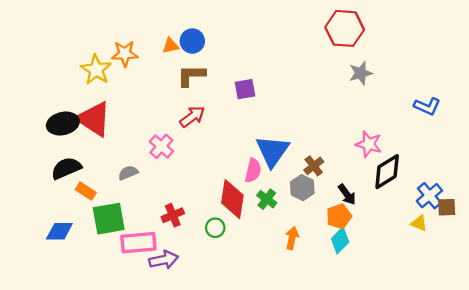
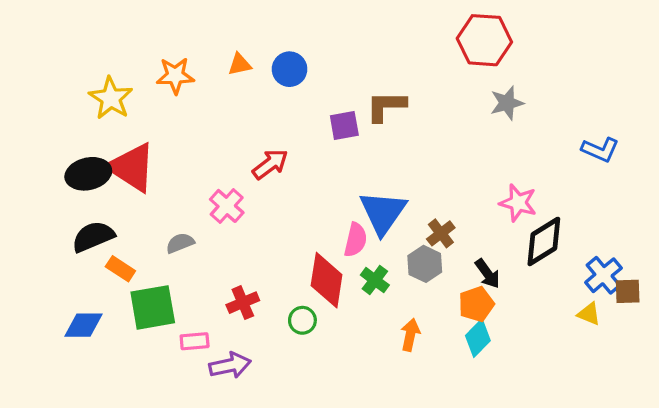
blue circle: (192, 41) -> (290, 69), moved
yellow star: (96, 70) -> (111, 98), moved
brown L-shape: (191, 75) -> (386, 106), moved
pink rectangle: (138, 243) -> (195, 341), size x0.6

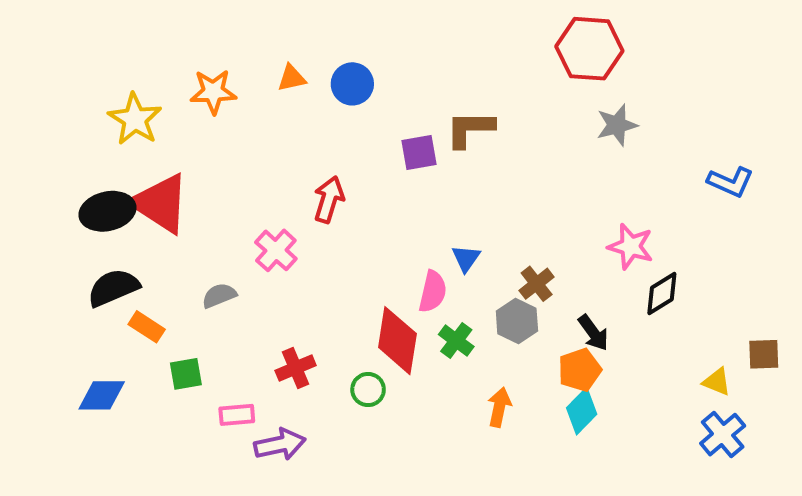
red arrow: (270, 164) -> (329, 199), turned -36
blue triangle: (383, 212) -> (466, 258), size x0.5
black diamond: (544, 241) -> (662, 294), size x0.7
blue cross: (603, 275) -> (723, 435), moved
green square: (153, 307) -> (186, 374), size x0.6

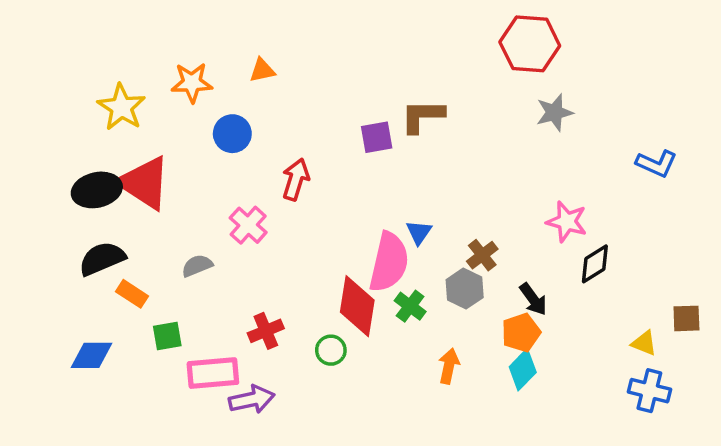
blue circle: (352, 84) -> (232, 134), moved
pink semicircle: (433, 292) -> (389, 262), size x1.6
pink rectangle: (237, 415) -> (213, 373), size x1.6
blue cross: (723, 435) -> (649, 391), turned -36

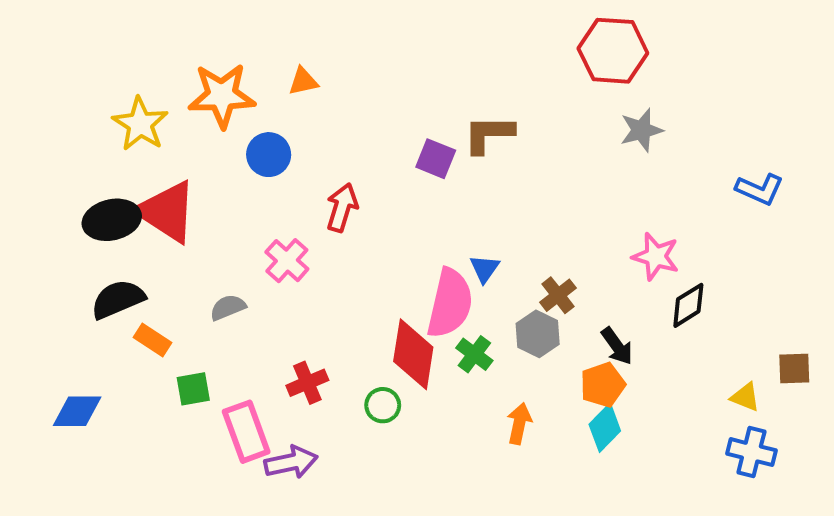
orange star: (192, 83) -> (222, 96), size x1.4
purple square: (377, 137) -> (436, 159), turned 32
blue diamond: (92, 355) -> (77, 411), moved
pink rectangle: (213, 373) -> (246, 432), turned 75

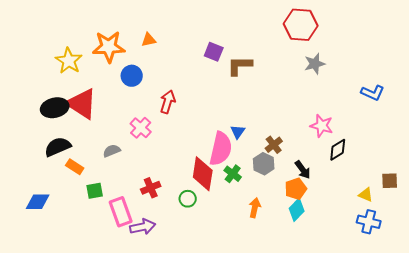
purple square: (436, 159) -> (214, 52), moved

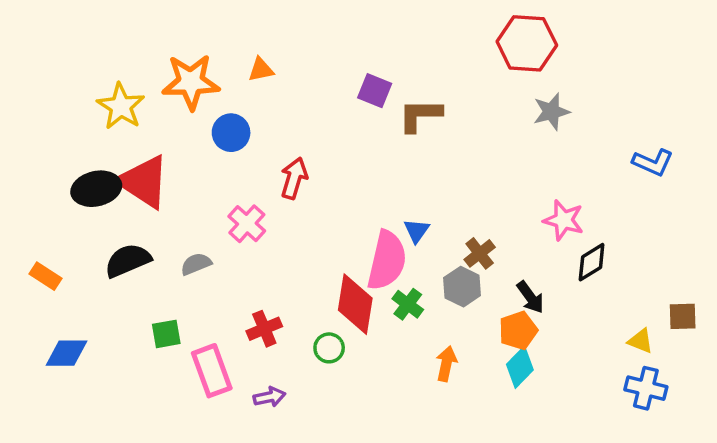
black semicircle: (58, 147) -> (128, 260), moved
orange rectangle: (75, 167) -> (45, 276), moved
purple arrow: (143, 227) -> (270, 397), moved, size x0.7

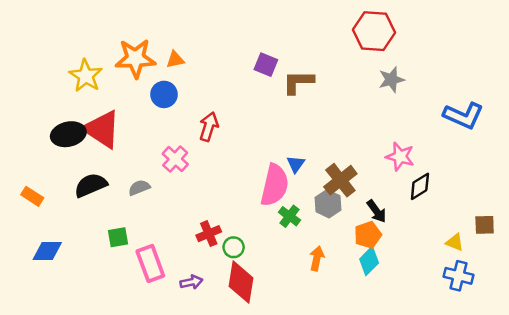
orange triangle: (261, 70) -> (175, 60), moved
blue L-shape: (653, 162) -> (463, 116), size x1.4
brown cross: (480, 253) -> (340, 180), size x1.5
red diamond: (355, 304) -> (241, 282), moved
red cross: (264, 329) -> (209, 234), moved

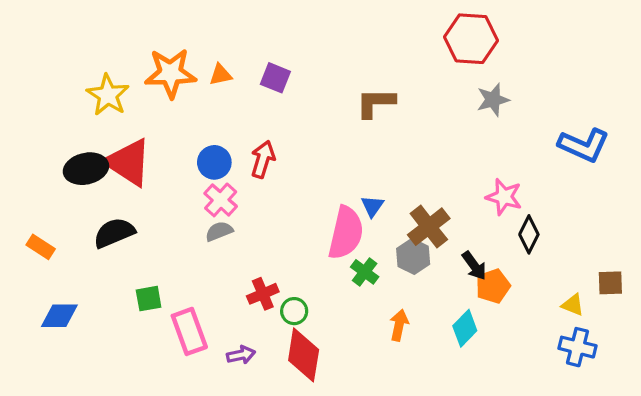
purple square: (266, 65) -> (275, 78), moved
blue circle: (164, 94) -> (214, 162), moved
black diamond: (420, 186) -> (529, 234), turned -32
gray semicircle: (139, 188) -> (219, 231), moved
orange pentagon: (368, 235) -> (493, 286), moved

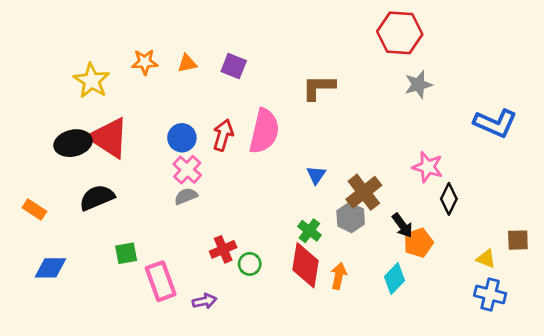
orange star: (170, 73) -> (145, 62), size x0.6
pink semicircle: (346, 233) -> (264, 131), moved
red diamond: (304, 355) -> (305, 265), moved

